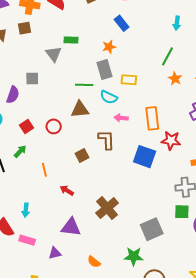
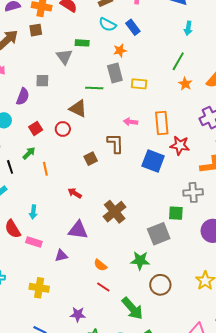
cyan semicircle: (109, 97) -> (108, 25), moved
brown triangle: (80, 109) -> (78, 109), moved, turned 30
orange line: (44, 170) -> (45, 169), moved
green square: (182, 212) -> (176, 213), moved

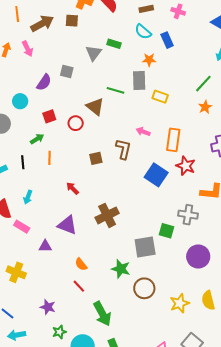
black line: (10, 167) -> (23, 162), moved
brown circle: (160, 285) -> (144, 288), moved

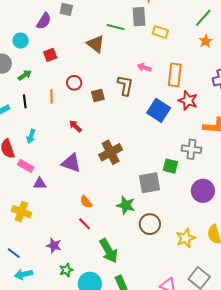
red circle: (76, 123) -> (74, 83), moved
green arrow: (37, 139) -> (25, 75), moved
purple triangle: (45, 246) -> (40, 184), moved

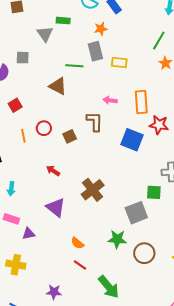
orange line: (52, 96) -> (23, 136), moved
purple triangle: (71, 163) -> (56, 208), turned 30

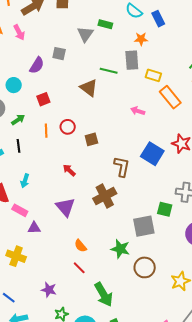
orange rectangle: (141, 102) -> (170, 97), moved, turned -45
brown L-shape: (95, 121) -> (122, 167), moved

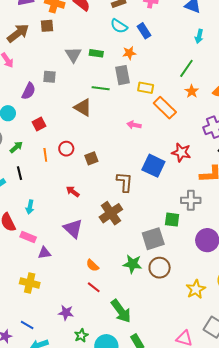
green rectangle: (105, 24) -> (96, 53), moved
brown circle: (145, 267) -> (160, 268), moved

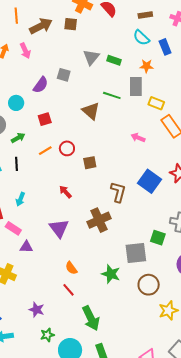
orange line: (45, 155) -> (45, 151), turned 56
brown circle: (160, 268) -> (149, 285), moved

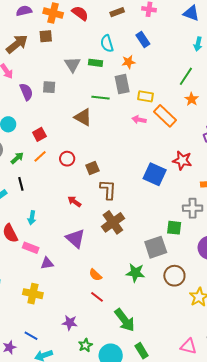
cyan semicircle: (141, 38) -> (107, 44), moved, turned 42
purple semicircle: (41, 85) -> (26, 92), moved, turned -48
pink arrow: (138, 138) -> (139, 120), moved
orange line: (45, 151) -> (40, 156), moved
brown L-shape: (118, 192) -> (108, 190), moved

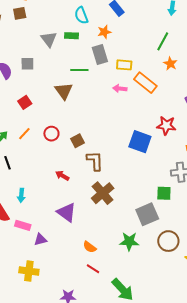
brown triangle: (83, 117) -> (64, 91), turned 30
red square: (39, 134) -> (25, 102), moved

